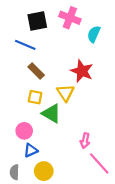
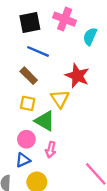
blue line: (25, 45) -> (38, 51), moved
pink circle: (24, 131) -> (26, 139), moved
pink arrow: (85, 141) -> (51, 150), moved

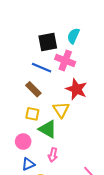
pink cross: (65, 19) -> (65, 61), moved
black square: (30, 23) -> (48, 42), moved
cyan semicircle: (90, 36) -> (73, 36), moved
pink circle: (26, 139) -> (23, 142), moved

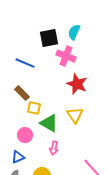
blue line: (42, 68) -> (25, 63), moved
brown rectangle: (33, 89) -> (22, 93), moved
yellow triangle: (61, 110) -> (75, 115), moved
blue triangle: (28, 164) -> (18, 157), moved

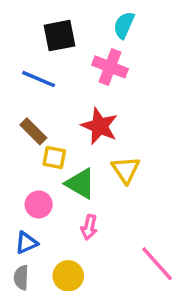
black square: (49, 38) -> (60, 36), moved
red star: (77, 84) -> (100, 126), moved

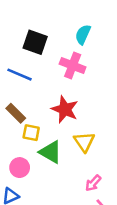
black square: (60, 36) -> (35, 42), turned 30
pink arrow: (89, 227) -> (93, 183), moved, turned 30

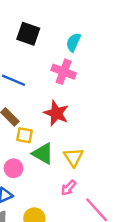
black square: (35, 42) -> (28, 34), moved
yellow triangle: (84, 142) -> (73, 157), moved
pink arrow: (93, 183) -> (69, 188), moved

